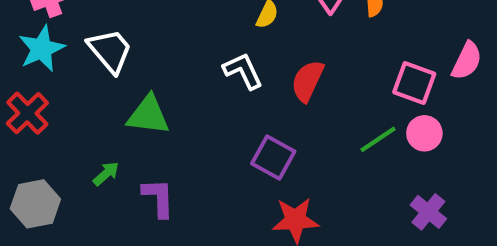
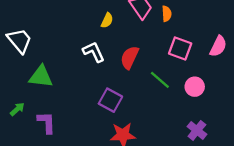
pink square: (414, 83) -> (180, 48), moved
green line: (378, 139) -> (160, 80), moved, turned 75

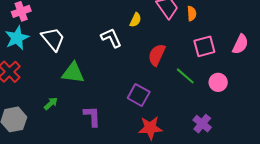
pink square: (180, 48) -> (204, 46), turned -35
white L-shape: (94, 52) -> (111, 38), moved
purple L-shape: (46, 123) -> (92, 116), moved
purple cross: (197, 130) -> (202, 124), moved

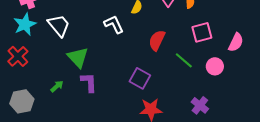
pink semicircle: (240, 44) -> (236, 42), moved
green triangle: (73, 73) -> (78, 57), turned 40
purple L-shape: (92, 116) -> (89, 82), moved

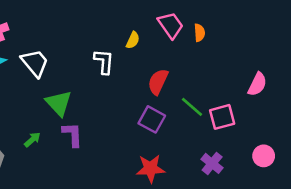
white L-shape: (114, 24) -> (104, 62), turned 30
pink square: (202, 32) -> (222, 117), moved
pink circle: (215, 66) -> (264, 156), moved
purple square: (140, 78) -> (152, 119), moved

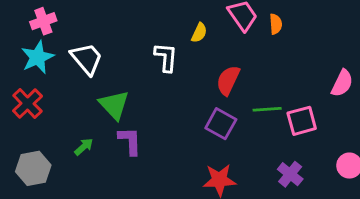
green line: (192, 107) -> (267, 109), turned -45

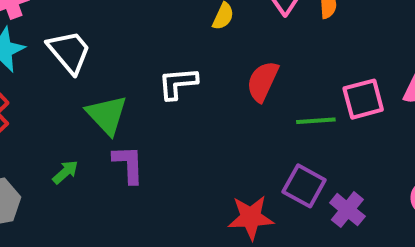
white L-shape: (166, 57) -> (178, 83), moved, turned -100
pink square: (302, 121) -> (363, 99), moved
purple square: (221, 124) -> (304, 186), moved

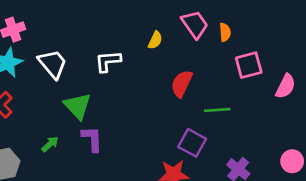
white L-shape: (178, 83) -> (108, 61), moved
pink square: (363, 99) -> (249, 65), moved
purple square: (304, 186) -> (192, 143), moved

